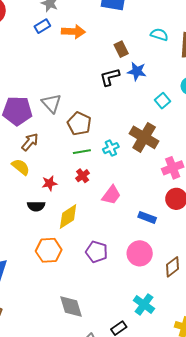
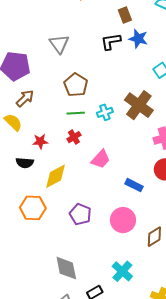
gray triangle: (51, 103) -> (59, 44), moved
gray diamond: (71, 307) -> (66, 268), moved

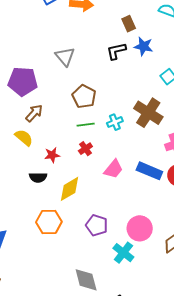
blue rectangle: (134, 185) -> (149, 171), moved, size x1.4
cyan cross: (122, 271) -> (123, 253), moved

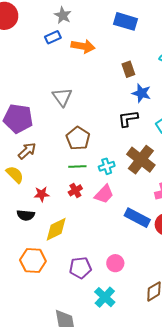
black L-shape: (116, 51) -> (128, 119), moved
pink trapezoid: (114, 169) -> (104, 194), moved
purple pentagon: (97, 225) -> (80, 268), turned -30
pink circle: (140, 228) -> (115, 263), moved, size x0.7

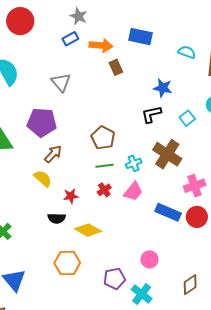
blue rectangle: (126, 21) -> (141, 37), moved
brown rectangle: (128, 69) -> (116, 67), moved
gray triangle: (62, 97) -> (61, 82), moved
yellow diamond: (56, 229) -> (88, 230), turned 60
purple pentagon: (80, 268) -> (114, 279), moved

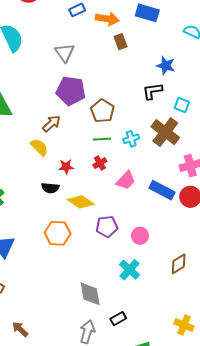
cyan square: (187, 118) -> (182, 105), moved, turned -35
purple pentagon: (42, 122) -> (71, 91), moved
pink trapezoid: (133, 191) -> (126, 180), moved
purple pentagon: (114, 279) -> (107, 226), moved

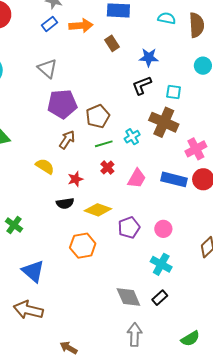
brown rectangle: (120, 42) -> (112, 43), moved
brown pentagon: (102, 111) -> (98, 116), turned 30
brown arrow: (51, 124) -> (67, 140), moved
black rectangle: (118, 319) -> (160, 298), moved

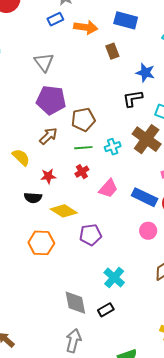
pink circle: (163, 229) -> (148, 231), moved

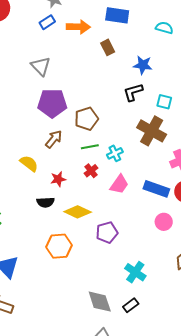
cyan cross: (113, 147) -> (115, 153), moved

